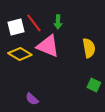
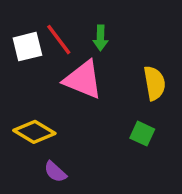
yellow diamond: (20, 54) -> (34, 132), moved
green square: (94, 85) -> (142, 134), moved

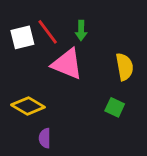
purple semicircle: (55, 172) -> (45, 138), turned 48

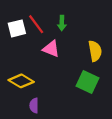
pink triangle: (67, 64) -> (51, 49), size x0.7
green square: (115, 107) -> (88, 82), size x1.5

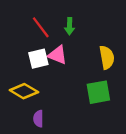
white square: (17, 28) -> (38, 59), moved
green square: (88, 82) -> (98, 92), turned -35

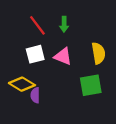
pink triangle: (58, 55) -> (63, 56), moved
purple semicircle: (38, 119) -> (35, 95), moved

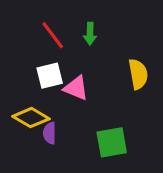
pink triangle: (63, 56) -> (76, 88), moved
green square: (91, 85) -> (112, 142), moved

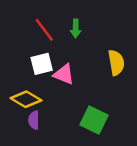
purple semicircle: (50, 133) -> (34, 120), moved
green square: (112, 142) -> (94, 120), turned 36

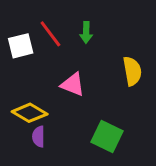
white square: (42, 64) -> (21, 46), moved

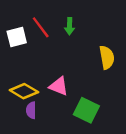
pink triangle: (73, 84) -> (59, 86), moved

